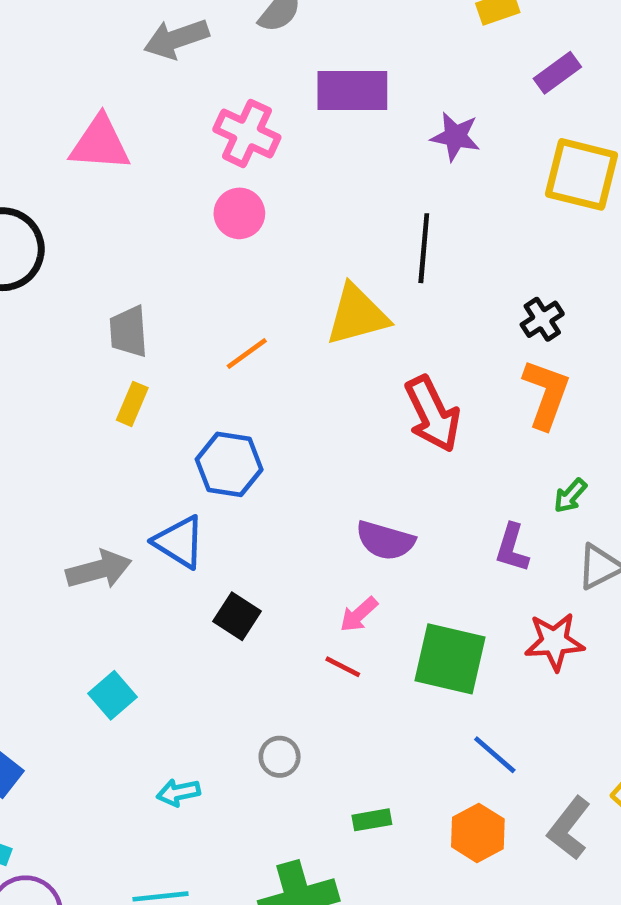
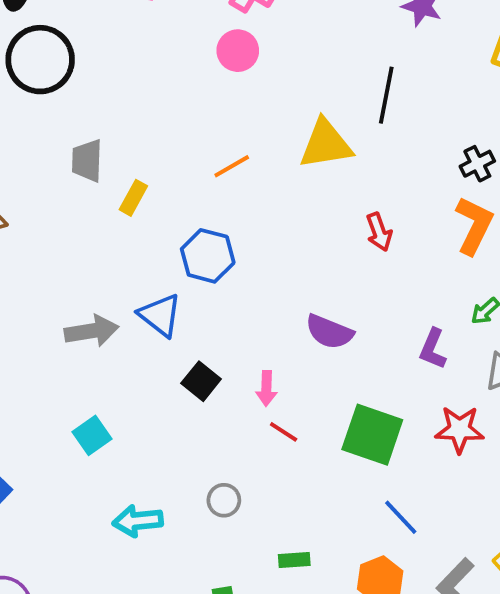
gray trapezoid: (129, 332) -> (87, 161), moved
red arrow: (432, 414) -> (379, 232), size x0.6
pink arrow: (359, 614) -> (266, 388), moved, turned -52
cyan arrow: (178, 792) -> (138, 521), size x1.4

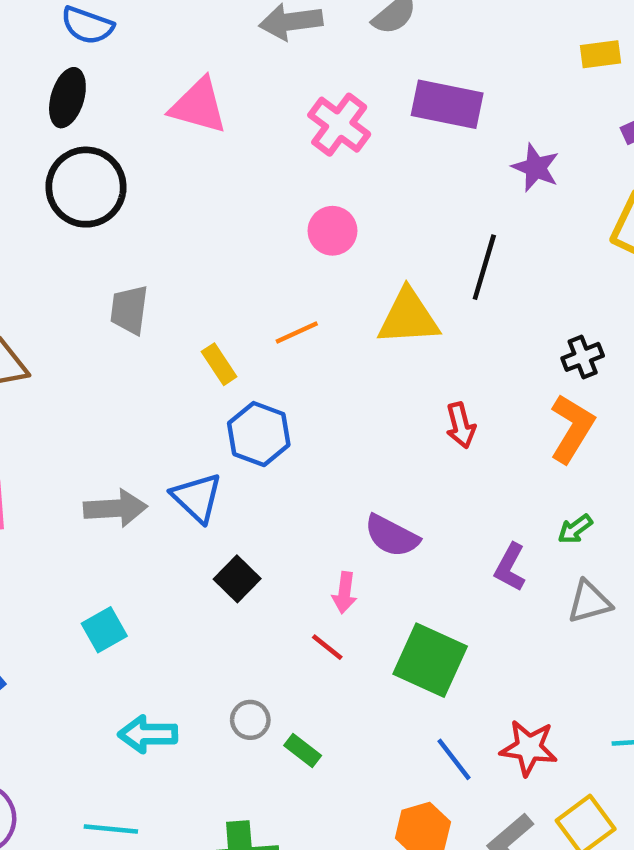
pink circle: (238, 51) -> (332, 231), moved
yellow rectangle: (133, 198) -> (219, 364), moved, turned -68
pink arrow: (266, 388) -> (344, 593), moved
red star: (460, 429) -> (529, 748), moved
green rectangle: (294, 560) -> (303, 750), moved, turned 36

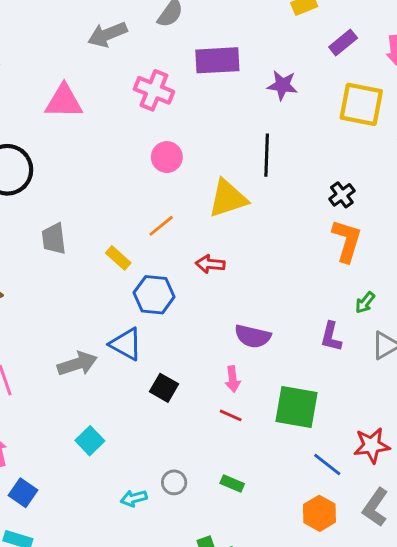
red arrow: (461, 425) -> (210, 264), moved, turned 124
gray circle: (250, 720) -> (174, 482), moved
cyan arrow: (148, 734) -> (134, 498), size x0.7

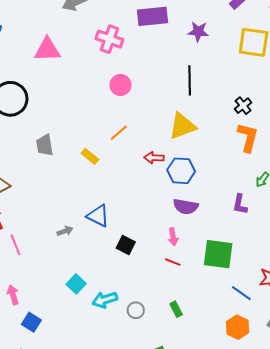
yellow triangle: (228, 198) -> (182, 126), moved
blue hexagon: (154, 295) -> (181, 171), moved
gray arrow: (77, 364) -> (65, 231), size x0.6
green rectangle: (232, 483) -> (176, 309), turned 42
cyan arrow: (134, 498) -> (105, 300), moved, size x1.4

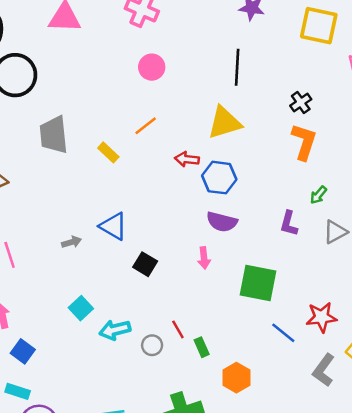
gray trapezoid: (45, 145) -> (54, 135), size x1.4
red line: (173, 262) -> (178, 329), moved, turned 35
orange hexagon: (237, 327) -> (236, 378), moved

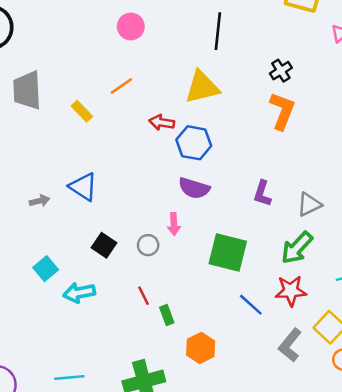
green arrow: (318, 195) -> (297, 248), moved, size x1.8
black square: (145, 264) -> (104, 245), moved
gray circle: (152, 345) -> (148, 245), moved

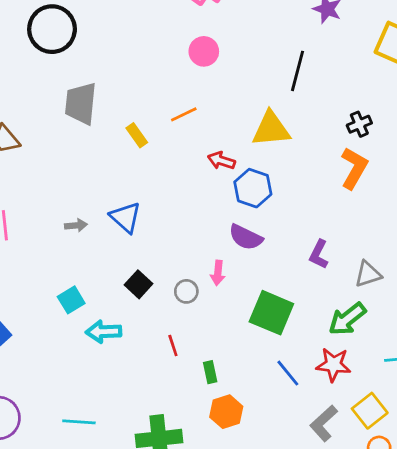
green rectangle: (167, 315) -> (210, 372), moved

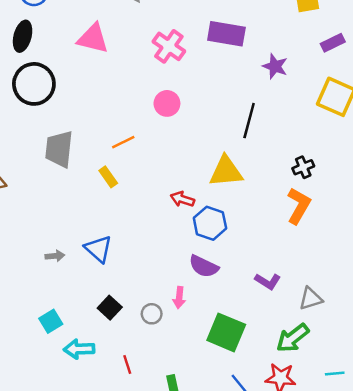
orange line: (184, 114) -> (123, 142), moved
purple L-shape: (319, 254) -> (268, 281), turned -85
red line: (173, 345) -> (127, 365), moved

